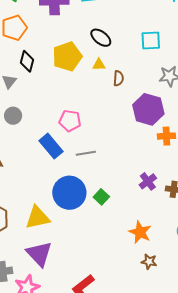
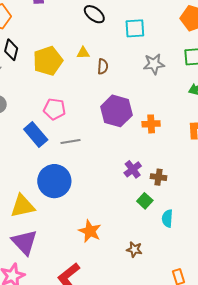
black ellipse: (101, 38) -> (94, 14), moved
yellow pentagon: (67, 57) -> (48, 61), moved
purple hexagon: (148, 109) -> (116, 111), moved
green square: (101, 197) -> (145, 201), moved
orange star: (140, 232) -> (90, 231), moved

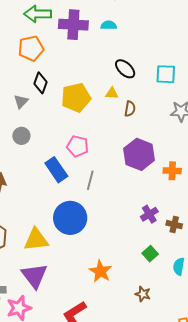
black ellipse: (94, 14) -> (125, 69), moved
gray line: (71, 142) -> (90, 180), turned -72
green square: (145, 201) -> (150, 254), moved

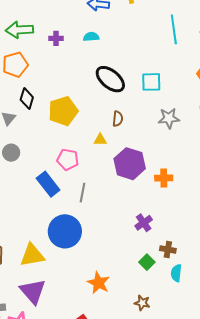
purple cross: (73, 25) -> (56, 38), size x0.5
black ellipse: (125, 69) -> (110, 79), size x1.4
yellow triangle: (112, 93) -> (100, 140), moved
brown cross: (174, 225) -> (168, 249), moved

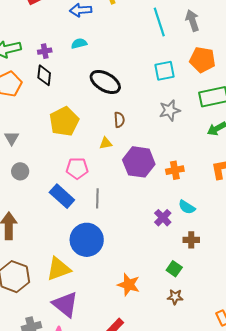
cyan square: (151, 82) -> (164, 71), moved
black diamond: (27, 99) -> (44, 75), moved
green square: (147, 262) -> (174, 269), moved
cyan semicircle: (176, 273) -> (187, 207), moved, turned -54

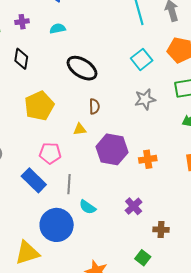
purple cross: (45, 51) -> (22, 22), moved
cyan square: (164, 71) -> (142, 59), turned -30
cyan semicircle: (187, 207) -> (88, 207), moved

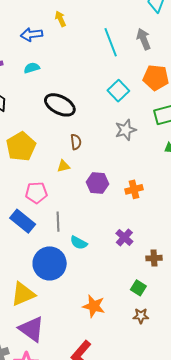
purple hexagon: (112, 149) -> (98, 183), size x0.7

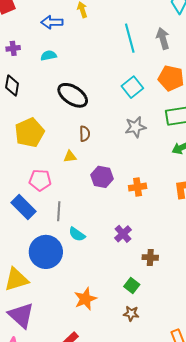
orange star: (94, 306) -> (85, 299), turned 30

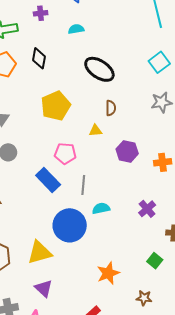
purple cross: (13, 48) -> (41, 13), moved
cyan semicircle: (77, 234) -> (101, 208), turned 132
brown star: (131, 314) -> (144, 298), moved
purple triangle: (21, 315) -> (44, 288), size x0.7

